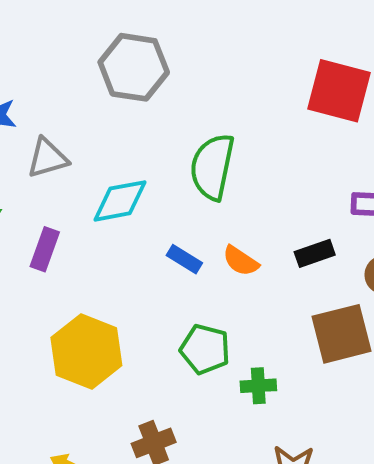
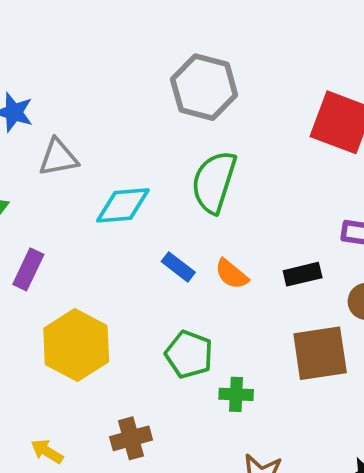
gray hexagon: (134, 67) -> (204, 87), moved
purple rectangle: (45, 249) -> (28, 269), moved

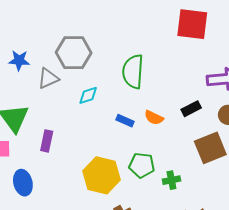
gray hexagon: (204, 87) -> (74, 53), moved
cyan diamond: (123, 205) -> (88, 95), size x0.7
yellow hexagon: (76, 345) -> (102, 175), moved

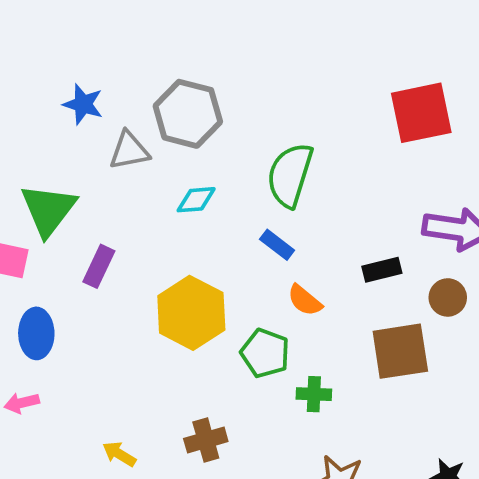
red square: (192, 24) -> (421, 113), turned -32
orange semicircle: (154, 118) -> (305, 300), moved
blue rectangle: (125, 121) -> (277, 245), moved
yellow hexagon: (102, 175) -> (191, 313), moved

